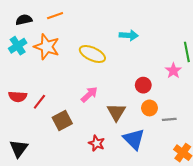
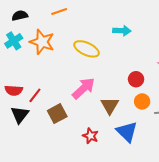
orange line: (55, 16) -> (59, 12), moved
pink arrow: (89, 94) -> (83, 88), size x1.4
black triangle: (19, 148) -> (20, 115), moved

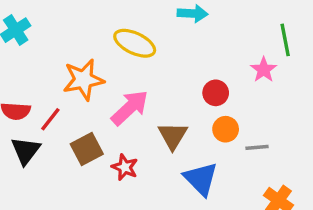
orange star: (42, 42) -> (83, 80), moved, turned -30
red star: (91, 136) -> (125, 167), moved

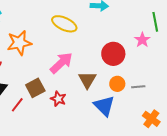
orange star: (83, 80) -> (19, 43), moved
red circle: (216, 93) -> (113, 54), size x1.5
red line: (50, 119) -> (17, 105), moved
orange circle: (226, 129) -> (117, 84), moved

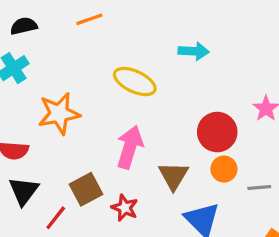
pink arrow: (61, 63) -> (130, 147), turned -30
orange circle: (117, 84) -> (224, 169), moved

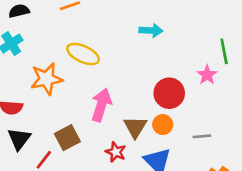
yellow ellipse: (135, 82) -> (83, 54), moved
orange circle: (224, 169) -> (163, 125), moved
red star: (125, 208) -> (116, 152), moved

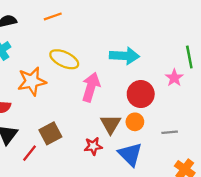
cyan arrow: (151, 31) -> (124, 56), moved, size x1.4
pink arrow: (101, 105) -> (91, 87), moved
red star: (116, 152) -> (93, 146), turned -30

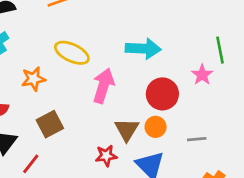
orange star: (32, 81) -> (33, 79), size x0.7
brown square: (50, 133) -> (50, 124), moved

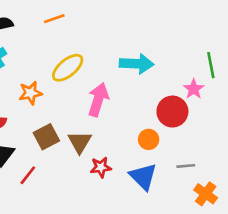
yellow ellipse: (72, 53) -> (68, 68), turned -64
red circle: (162, 94) -> (172, 112), moved
brown triangle: (127, 130) -> (80, 142), moved
gray line: (197, 139) -> (186, 166), moved

